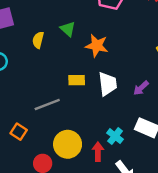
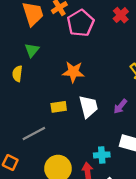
green triangle: (68, 29) -> (32, 50), moved, turned 35
cyan cross: (115, 136) -> (102, 155), turned -35

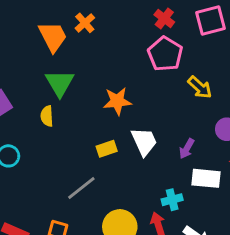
pink pentagon: (81, 23) -> (165, 54), moved
green triangle: (32, 50) -> (60, 83), size x1.5
purple arrow: (120, 106) -> (187, 149), moved

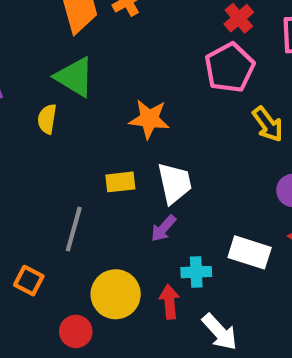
green triangle: (60, 83) -> (75, 77), turned -40
purple arrow: (187, 149) -> (163, 228), moved
gray line: (81, 188) -> (74, 229), turned -48

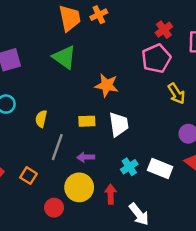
yellow semicircle: (47, 119) -> (41, 119), moved
purple arrow: (163, 228) -> (86, 157), moved, turned 42
cyan cross: (196, 272) -> (129, 167), moved, turned -35

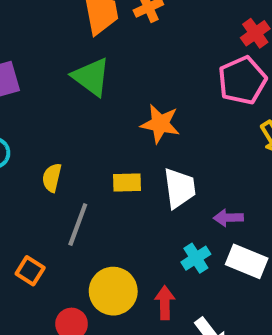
purple arrow: (86, 157) -> (228, 218), moved

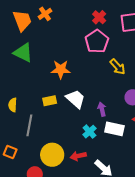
white trapezoid: (179, 188) -> (76, 99), turned -30
purple arrow: (228, 218) -> (102, 109), turned 88
red arrow: (165, 303) -> (78, 156), turned -91

